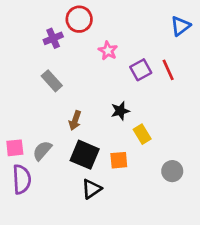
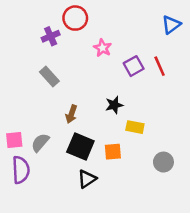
yellow rectangle: (142, 134) -> (135, 127), turned -48

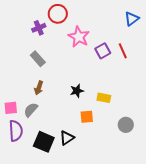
pink star: (102, 48) -> (79, 37), size x1.5
black star: (114, 105) -> (77, 91), moved
brown arrow: (71, 114) -> (39, 88), moved
black square: (80, 146) -> (44, 142), moved

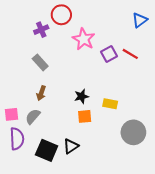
red line: (123, 51) -> (130, 54), turned -35
orange square: (87, 117) -> (85, 116), moved
gray circle: (126, 125) -> (133, 132), size x1.5

